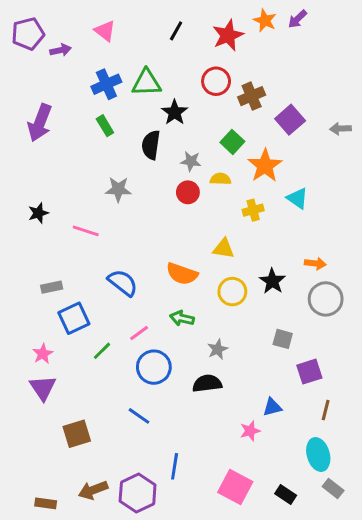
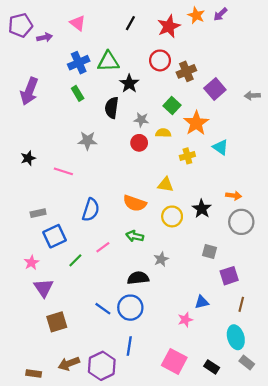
blue semicircle: (123, 283) -> (91, 210), turned 70
blue circle: (154, 367) -> (130, 308), moved
black semicircle: (207, 383) -> (138, 278), moved
purple triangle: (43, 388) -> (44, 288), moved

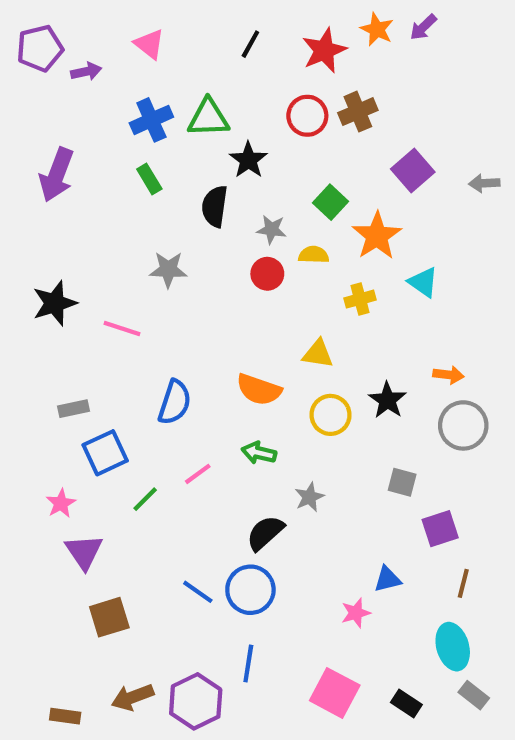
brown cross: (186, 71) -> (358, 112), moved
black star: (28, 158) -> (55, 303), size x1.5
black semicircle: (138, 278) -> (265, 533), turned -35

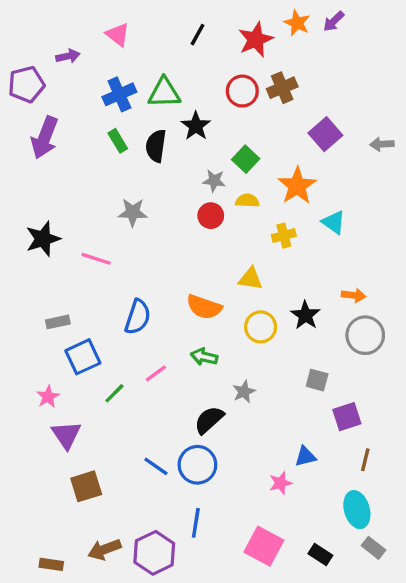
purple pentagon: (40, 48) -> (26, 84), moved
green square: (331, 202) -> (246, 159), moved
black semicircle: (215, 206) -> (156, 146), moved

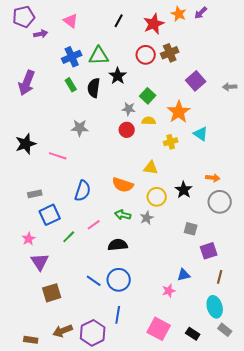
purple pentagon: (26, 84) -> (24, 17), moved
gray star: (244, 392) -> (147, 218), moved
black semicircle: (209, 420) -> (118, 245), moved, turned 36

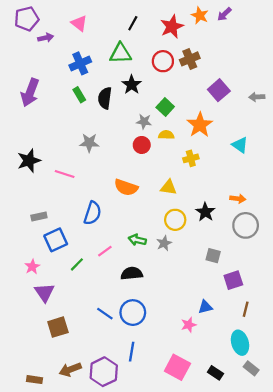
green triangle: (99, 56) -> (120, 53), moved
cyan triangle: (201, 134) -> (240, 145), moved
orange semicircle: (123, 185) -> (126, 187), moved

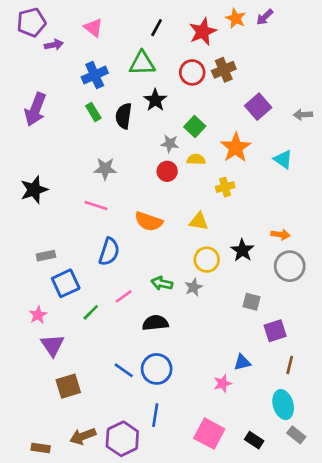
cyan triangle: (240, 145) -> (283, 159), moved
pink line: (65, 174) -> (96, 206), moved

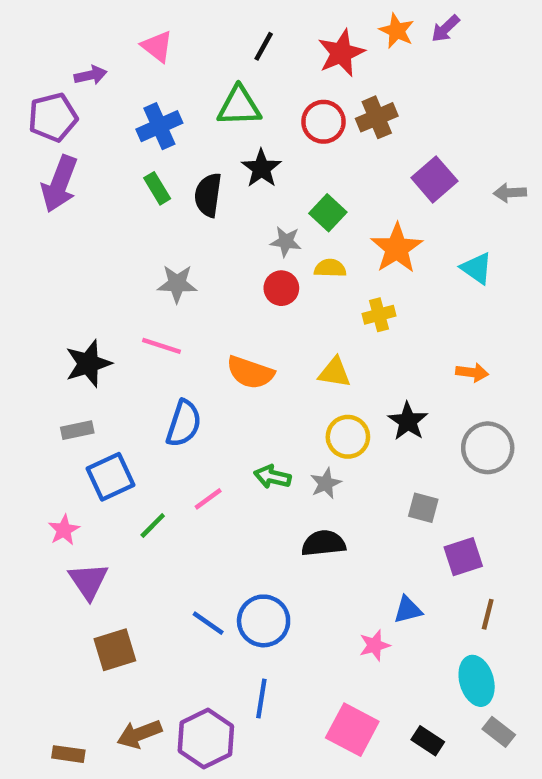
purple pentagon: (31, 22) -> (53, 117), moved
black star: (34, 190) -> (88, 364), moved
orange arrow: (280, 235) -> (472, 372), moved
black semicircle: (155, 323) -> (323, 543), moved

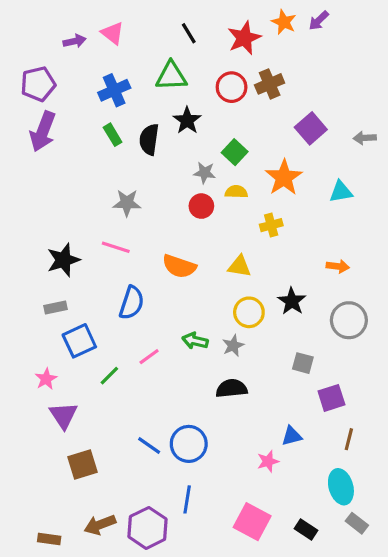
black line: (264, 46) -> (189, 33), turned -60
purple arrow: (91, 75) -> (75, 41), moved
cyan triangle: (477, 268) -> (341, 192), turned -45

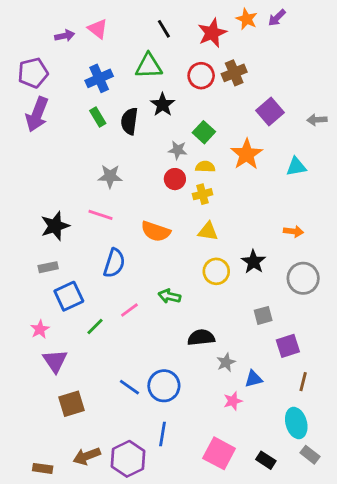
yellow cross: (271, 225) -> (202, 194), moved
gray star: (233, 346) -> (226, 362), moved
gray square: (303, 363) -> (263, 315), turned -30

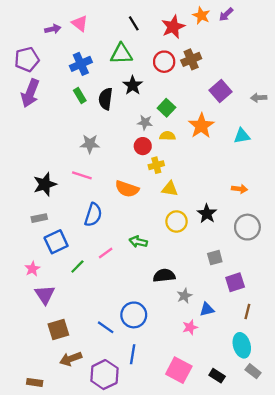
yellow cross: (202, 194) -> (156, 165), moved
blue line: (129, 387) -> (106, 327), moved
brown arrow: (87, 456) -> (71, 359), moved

